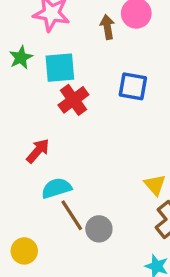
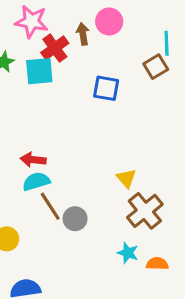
red cross: (73, 100) -> (55, 48), moved
red arrow: (38, 151) -> (33, 160), moved, turned -125

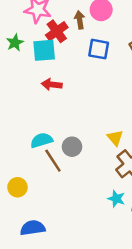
blue square: (106, 88) -> (99, 49), moved
red arrow: (33, 160) -> (52, 85), moved
gray circle: (75, 219) -> (72, 147), moved

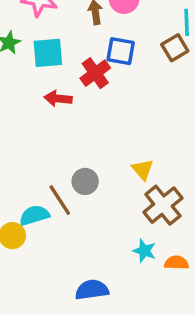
red cross: (57, 31) -> (95, 73), moved
cyan semicircle: (42, 140) -> (34, 215), moved
blue semicircle: (33, 228) -> (92, 290), moved

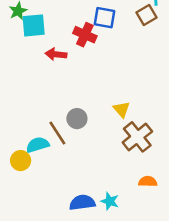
cyan square: (48, 53) -> (34, 25), moved
red cross: (95, 73) -> (85, 35), turned -30
cyan star: (144, 251) -> (110, 201), moved

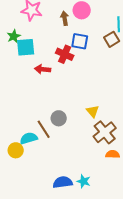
orange semicircle: (148, 182) -> (113, 154), moved

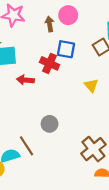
yellow triangle: (93, 111) -> (91, 85), moved
gray circle: (59, 118) -> (50, 124), moved

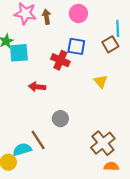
brown arrow: (50, 24) -> (47, 17), moved
red arrow: (25, 80) -> (37, 87), moved

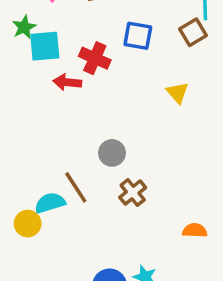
red cross: (60, 60) -> (95, 58), moved
red arrow: (37, 87) -> (67, 82), moved
brown cross: (103, 143) -> (133, 193), moved, size x0.7

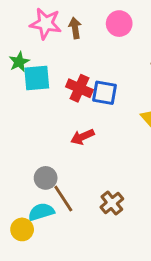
blue square: (138, 36) -> (104, 93), moved
red arrow: (67, 82) -> (82, 137), moved, turned -30
gray circle: (112, 153) -> (46, 178), moved

